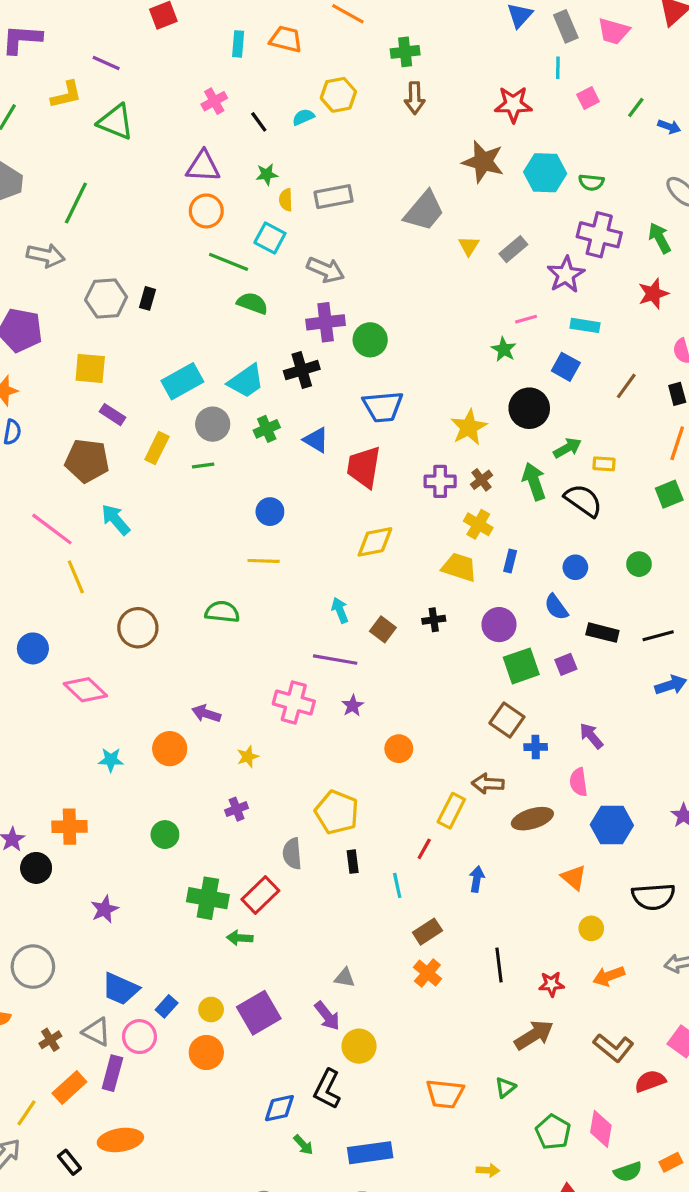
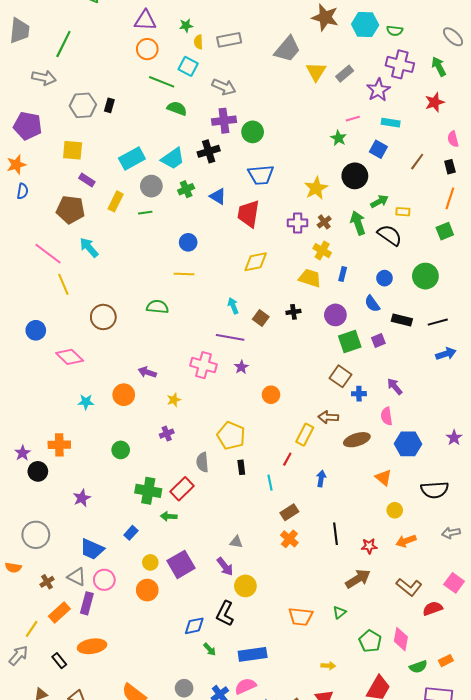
yellow triangle: (469, 246) -> (316, 72), size x1.5
green circle: (639, 564) -> (425, 276), size x1.6
blue rectangle: (167, 1006) -> (131, 533), moved

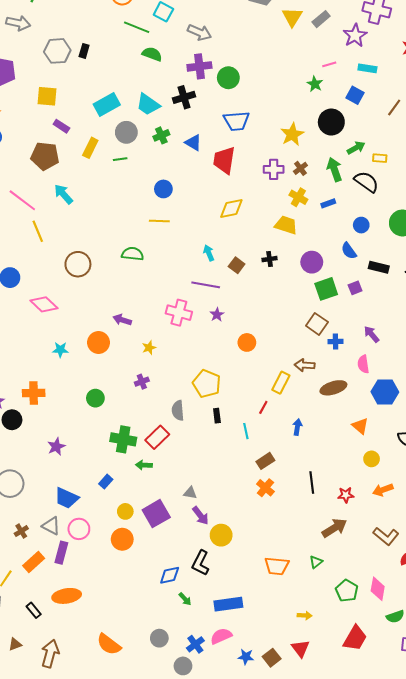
cyan trapezoid: (173, 158) -> (148, 105), turned 70
blue rectangle: (343, 274) -> (328, 203), moved, turned 56
gray triangle: (236, 542) -> (190, 493), moved

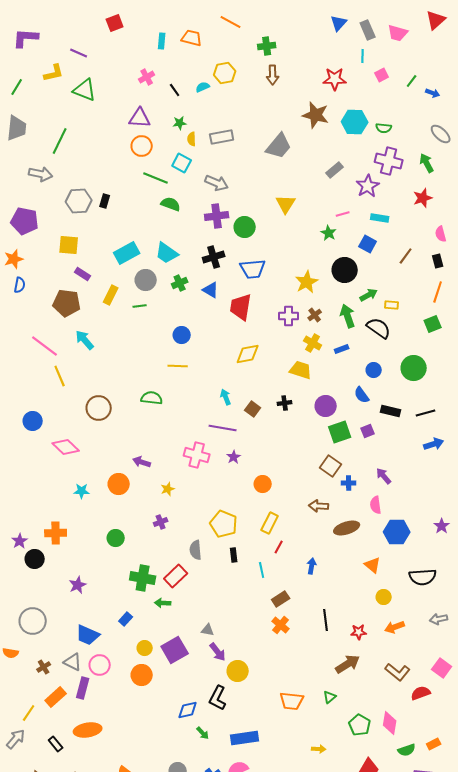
yellow triangle: (292, 17) -> (286, 204), moved
black cross: (184, 97) -> (214, 257), moved
yellow rectangle: (281, 383) -> (270, 523), moved

